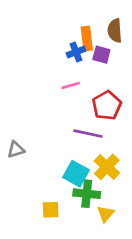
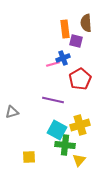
blue cross: (76, 52) -> (63, 58), moved
purple line: (88, 134) -> (53, 100), moved
yellow cross: (107, 167) -> (80, 125), turned 30
yellow square: (51, 210) -> (29, 157), moved

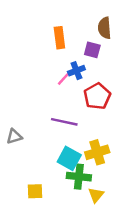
orange rectangle: (65, 29) -> (59, 38), moved
pink line: (53, 64) -> (64, 78), turned -32

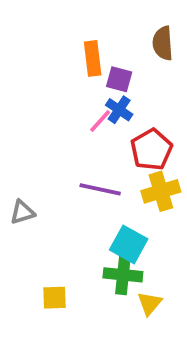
purple square: (92, 50) -> (119, 79), moved
blue cross: (76, 71) -> (119, 110), turned -35
yellow cross: (97, 152) -> (161, 191), moved
cyan square: (69, 158) -> (129, 244), moved

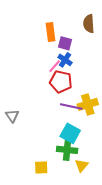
red pentagon: (151, 150) -> (61, 82), moved, turned -30
purple line: (100, 189) -> (71, 106), moved
gray triangle: (22, 212) -> (12, 116), turned -48
yellow square: (55, 298) -> (41, 168), moved

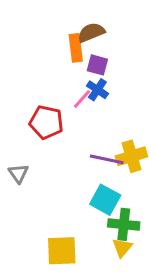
brown semicircle: (89, 24) -> (91, 32), moved, turned 72
red pentagon: (61, 82) -> (46, 122), moved
green cross: (67, 150) -> (124, 224), moved
yellow square: (41, 168) -> (62, 251), size x1.5

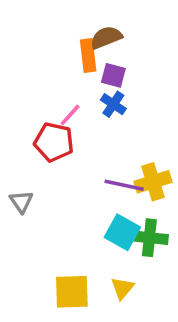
pink line: (82, 99) -> (70, 115), moved
green cross: (124, 224) -> (149, 238), moved
yellow triangle: (122, 248) -> (122, 288), moved

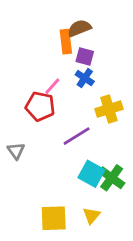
yellow cross: (153, 182) -> (109, 109), moved
purple line: (124, 185) -> (77, 136), moved, turned -44
green cross: (149, 238) -> (112, 178), turned 30

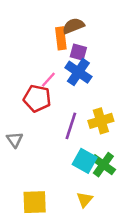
blue cross: (85, 78) -> (78, 72), size x1.5
yellow cross: (109, 109) -> (101, 121), moved
purple line: (77, 136) -> (71, 126), turned -40
yellow square: (54, 218) -> (35, 202), moved

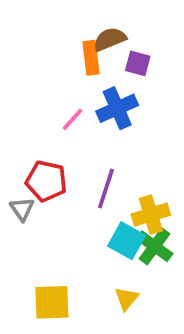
purple square: (78, 52) -> (138, 63), moved
blue cross: (78, 72) -> (117, 108), turned 32
red pentagon: (37, 98) -> (46, 181), moved
yellow cross: (101, 121) -> (151, 215), moved

